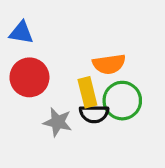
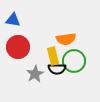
gray star: (58, 122) -> (35, 74), turned 30

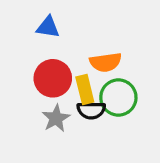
blue triangle: (13, 20) -> (48, 27), moved
red circle: (18, 47) -> (53, 78), moved

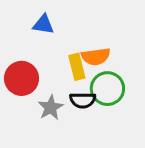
red circle: (53, 78) -> (22, 78), moved
yellow rectangle: (85, 90) -> (77, 67), moved

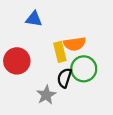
black semicircle: (83, 100) -> (64, 78), turned 108
gray star: (51, 107) -> (46, 95), moved

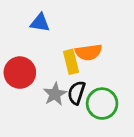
green circle: (84, 69) -> (102, 104), moved
gray star: (46, 95) -> (55, 94), moved

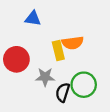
black semicircle: (76, 93) -> (63, 92), moved
gray star: (55, 94) -> (45, 77), turned 30

